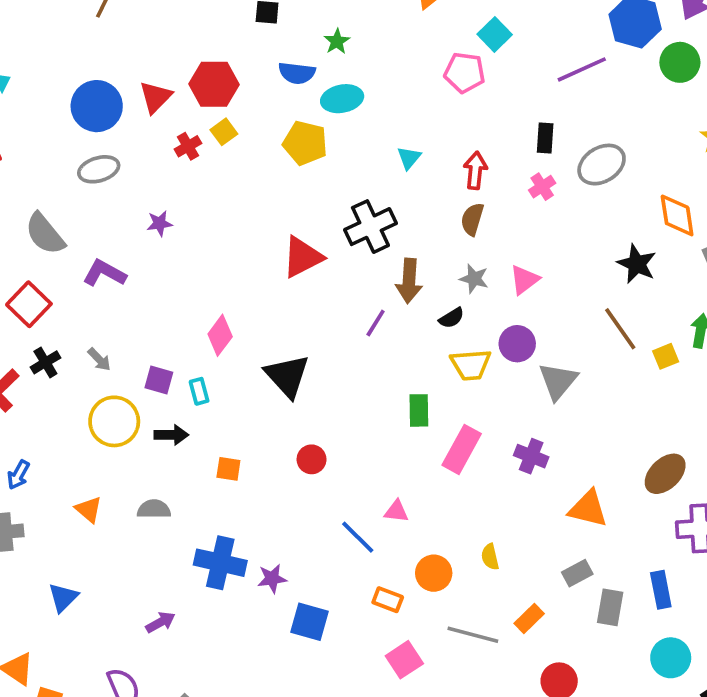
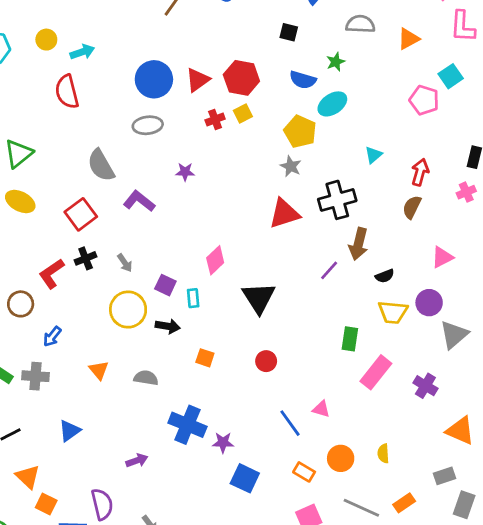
cyan ellipse: (342, 99) -> (332, 104), turned -32
gray star: (474, 279) -> (291, 166), moved

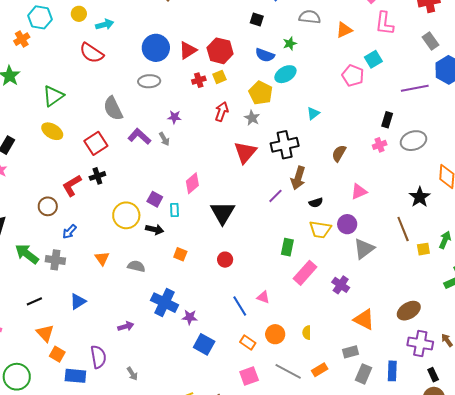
red semicircle: (67, 92) -> (92, 53), turned -45
red arrow: (420, 172) -> (222, 112), moved
red triangle: (284, 214) -> (245, 152), turned -35
gray arrow: (125, 263) -> (164, 139), moved

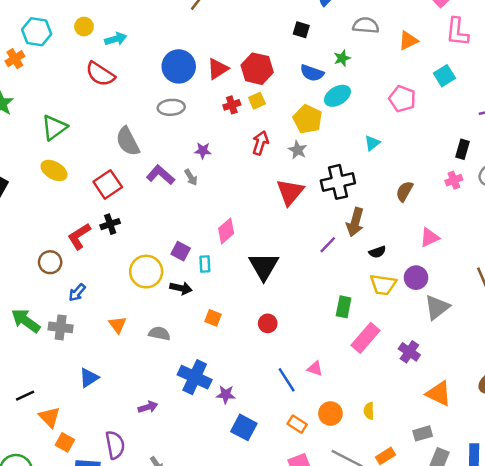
pink pentagon: (353, 76) -> (402, 99), moved
black line: (34, 301) -> (25, 396), moved

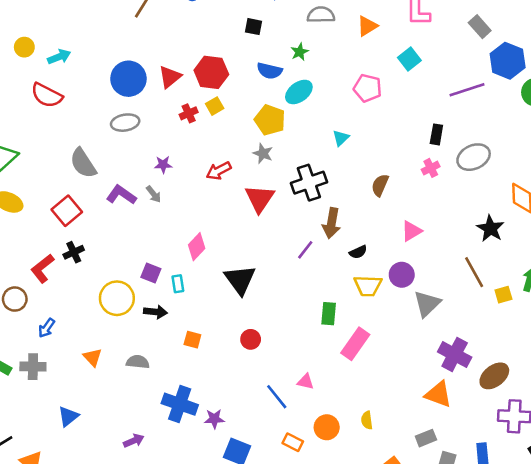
red arrow: (260, 143) -> (219, 171), moved, turned -130
purple cross: (409, 352) -> (455, 355), moved, size x1.4

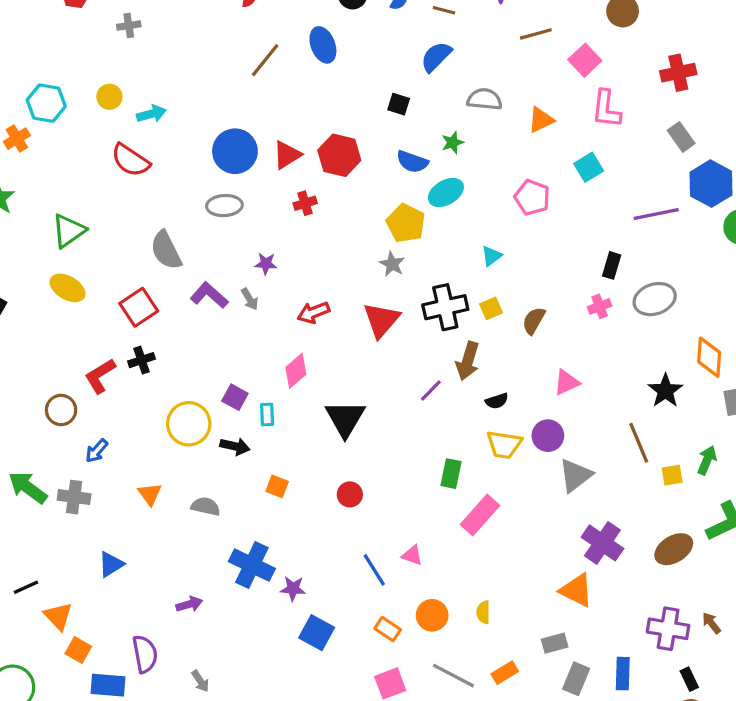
yellow square: (215, 106) -> (491, 308), moved
red arrow: (219, 171) -> (313, 313), moved
brown ellipse: (494, 376) -> (674, 549), moved

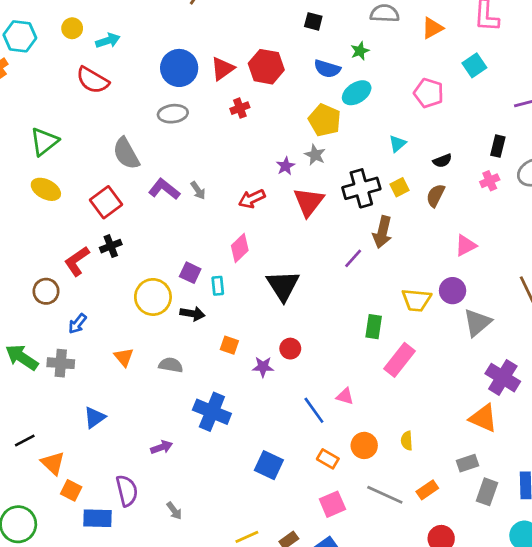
purple star: (266, 264) -> (286, 166), moved, turned -30
black semicircle: (497, 401) -> (442, 161), moved
purple star: (293, 589) -> (263, 367), moved

